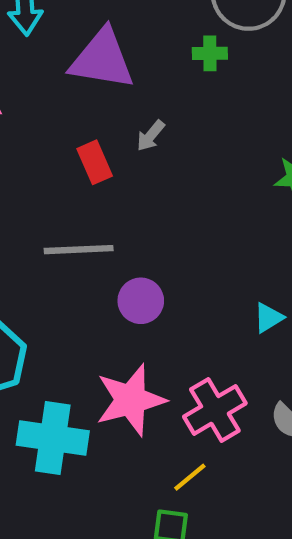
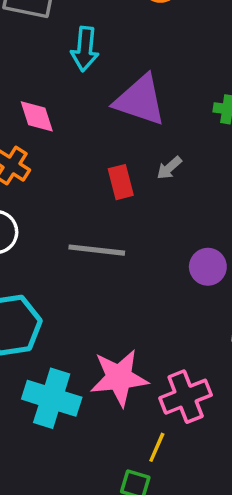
purple circle: (141, 301) -> (208, 267), moved
yellow line: (190, 477) -> (157, 447), turned -36

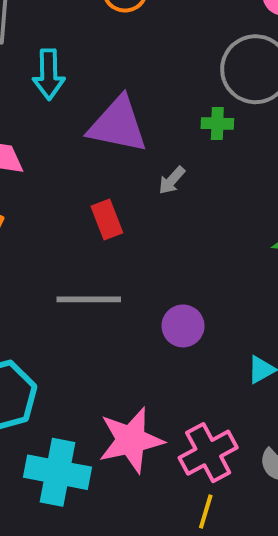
gray arrow: (169, 168) -> (172, 180), moved
purple circle: (208, 267) -> (183, 326), moved
yellow line: (157, 447) -> (206, 511), moved

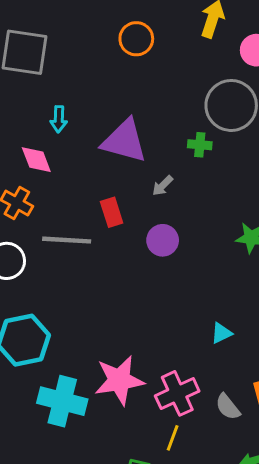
cyan arrow: (49, 74) -> (59, 119), moved, size x0.7
gray line: (89, 299) -> (67, 240), moved
purple circle: (183, 326) -> (163, 240), moved

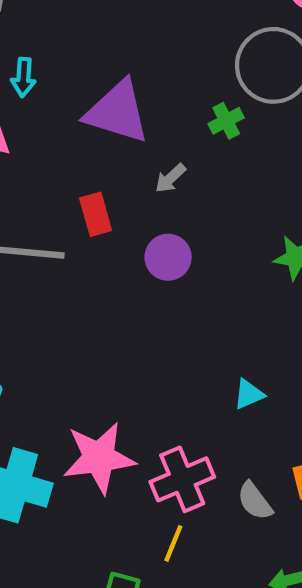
green cross: (200, 145) -> (226, 121), turned -35

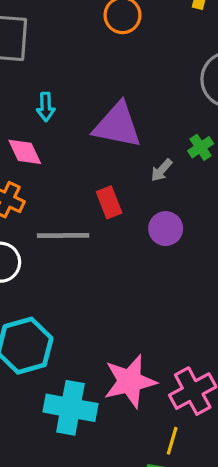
green cross: (226, 121) -> (201, 147), moved
yellow line: (173, 543) -> (172, 441), moved

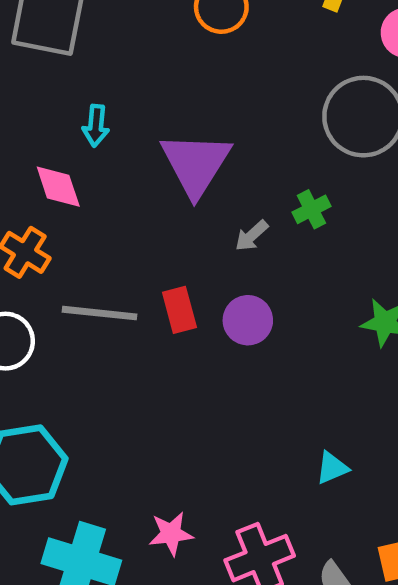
purple triangle: (117, 125) -> (196, 164), turned 44
red rectangle: (109, 202) -> (179, 310), moved
pink star: (130, 381) -> (171, 534), size x0.6

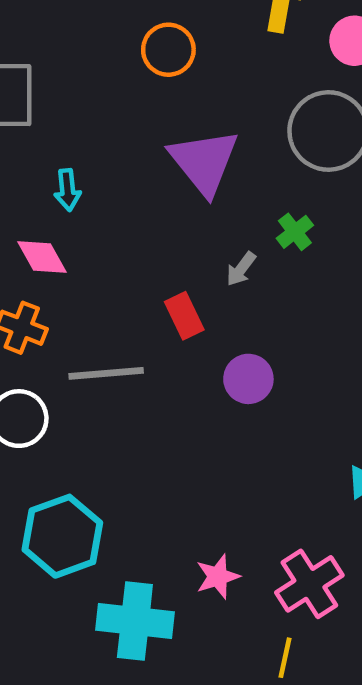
purple triangle: (196, 164) -> (204, 162), moved
red rectangle: (179, 310) -> (184, 316), moved
purple circle: (248, 320) -> (248, 379), moved

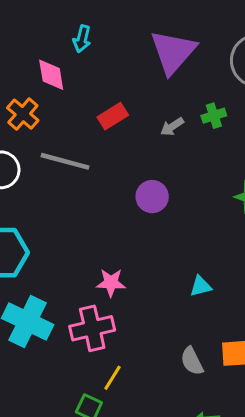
red rectangle: (184, 316) -> (113, 116), moved, turned 64
pink star: (218, 577) -> (111, 283), moved
pink cross: (309, 584) -> (92, 328), moved

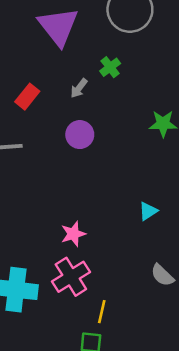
purple circle: (152, 197) -> (80, 135), moved

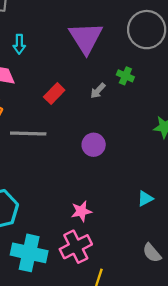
green cross: (110, 67) -> (125, 76), turned -35
purple circle: (80, 135) -> (94, 145), moved

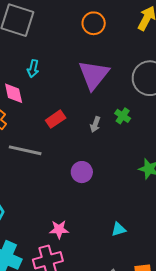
gray arrow: (98, 91) -> (95, 124), turned -35

